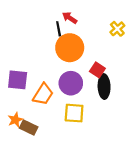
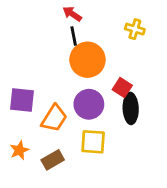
red arrow: (70, 18) -> (72, 14), moved
yellow cross: (117, 29) -> (135, 29), moved, turned -32
brown rectangle: (29, 128) -> (53, 160), moved, turned -56

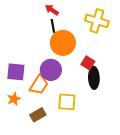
yellow cross: (135, 29) -> (97, 21), size x1.6
purple circle: (89, 104) -> (51, 70), moved
orange star: (19, 150) -> (14, 99), moved

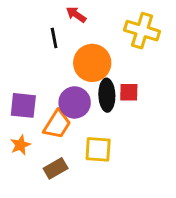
black line: (53, 26) -> (54, 38), moved
red square: (88, 63) -> (129, 92), turned -32
black ellipse: (94, 78) -> (107, 95), moved

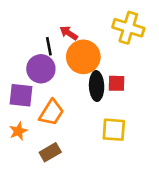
red arrow: (76, 15) -> (69, 33), moved
black line: (54, 38) -> (49, 46), moved
purple circle: (75, 102) -> (41, 69), moved
yellow square: (98, 149) -> (114, 130), moved

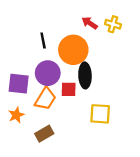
yellow cross: (128, 28) -> (113, 24), size x0.6
red arrow: (69, 33) -> (90, 23), moved
purple circle: (41, 69) -> (48, 73), moved
red square: (116, 83) -> (69, 89), moved

